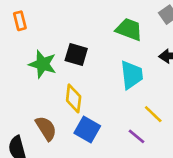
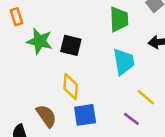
green trapezoid: (129, 29) -> (119, 19), turned 70
green star: (43, 64) -> (40, 41), moved
blue square: (87, 130) -> (85, 115), turned -35

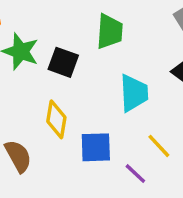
green trapezoid: (119, 19) -> (110, 31), moved
blue square: (85, 115) -> (96, 147), moved

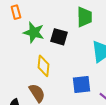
yellow diamond: (56, 119) -> (43, 66), moved

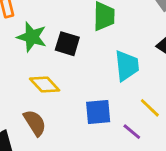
yellow diamond: (43, 66) -> (45, 85), turned -50

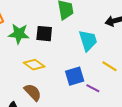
purple line: (132, 132) -> (93, 88), moved

